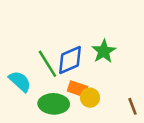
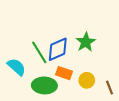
yellow circle: (90, 98) -> (87, 80), moved

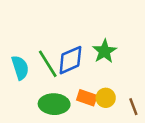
cyan semicircle: (16, 67) -> (20, 68), moved, turned 30
orange rectangle: (64, 73) -> (87, 98), moved

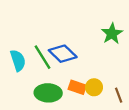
green star: (104, 51) -> (112, 34), moved
blue diamond: (70, 60) -> (63, 54), turned 68

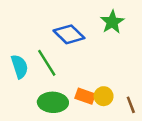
green star: (112, 34) -> (112, 22), moved
blue diamond: (63, 54) -> (69, 34), moved

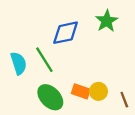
blue diamond: (69, 34) -> (66, 33), turned -56
green ellipse: (53, 102) -> (50, 97), turned 44

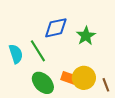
green star: (107, 21) -> (86, 36), moved
yellow circle: (98, 91) -> (84, 78), size x1.5

